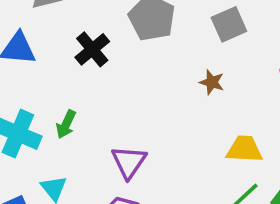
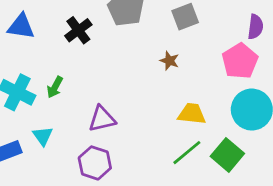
purple triangle: (129, 162) -> (102, 119), turned 40

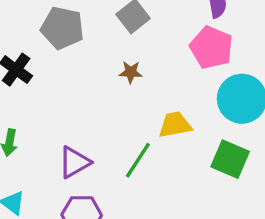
green line: (187, 153) -> (138, 160), moved

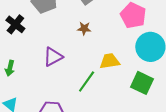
purple triangle: (74, 162) -> (53, 57), moved

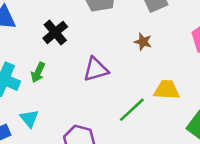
black cross: (15, 24) -> (55, 32), moved

